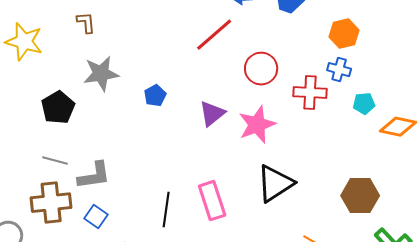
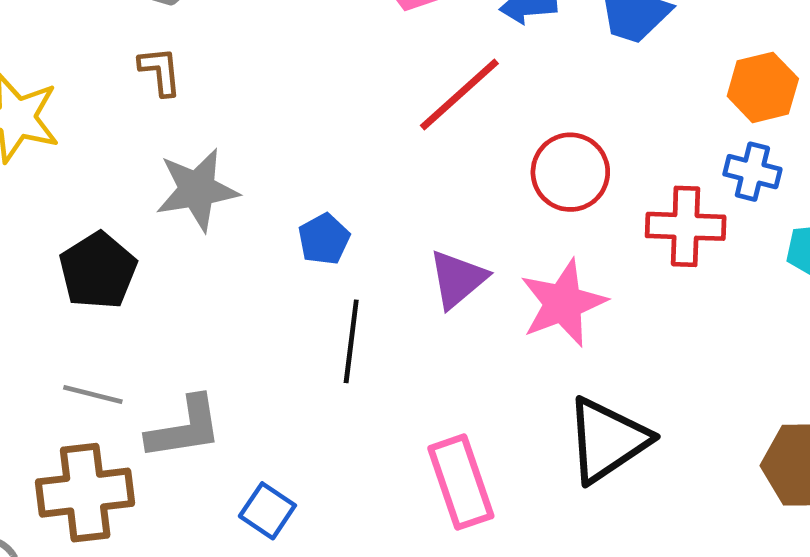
black line: (166, 210) -> (351, 341), moved
blue square: (96, 217) -> (267, 511), moved

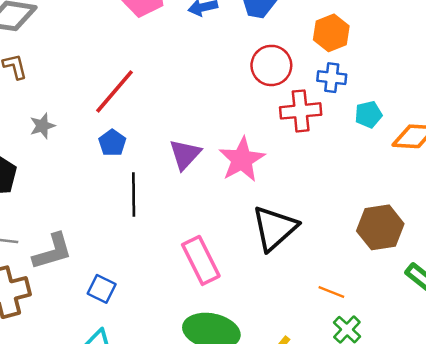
red line: (459, 95) -> (115, 91), moved
red circle: (570, 172) -> (271, 65), moved
gray star: (197, 190) -> (42, 126), size x0.6

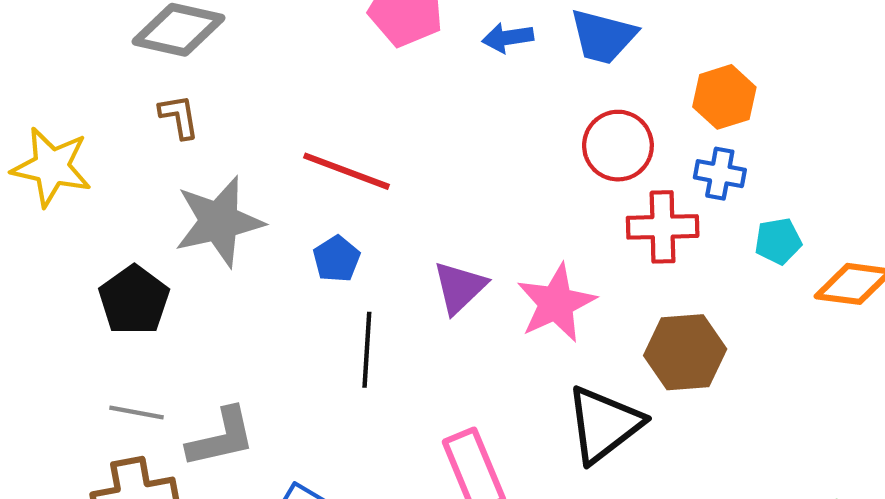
red line: (115, 91) -> (347, 171), turned 66
gray star: (42, 126) -> (219, 222), size x2.0
brown hexagon: (380, 227) -> (685, 352), moved

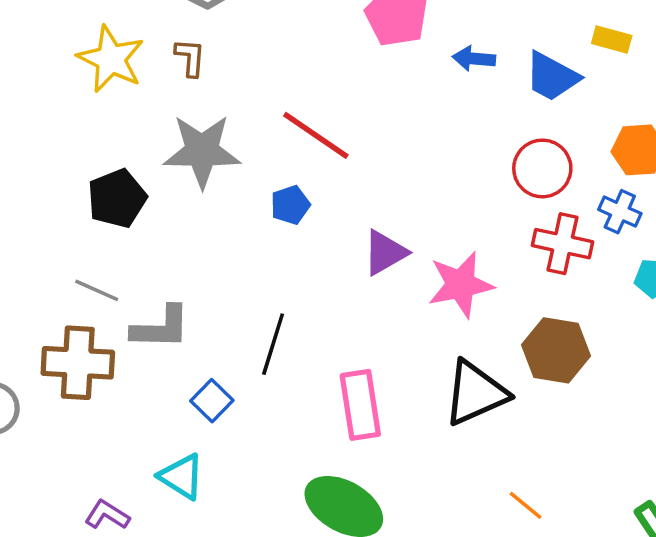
yellow star: (51, 167) -> (111, 59), moved
black line: (367, 350) -> (273, 344), moved

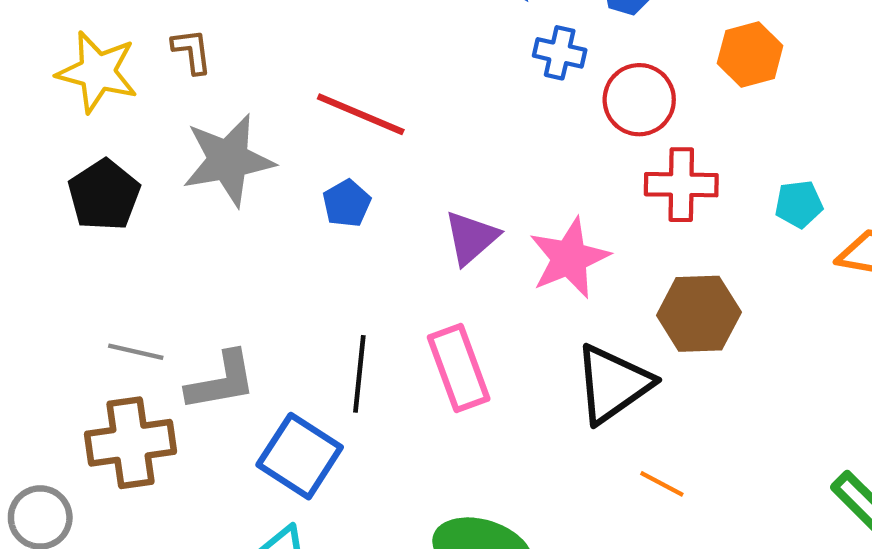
black pentagon: (117, 198) -> (104, 195), moved
blue cross: (620, 212) -> (560, 53), moved
blue square: (212, 401) -> (300, 456), size x1.6
pink rectangle: (360, 405) -> (459, 368), moved
orange line: (526, 505) -> (662, 484), moved

